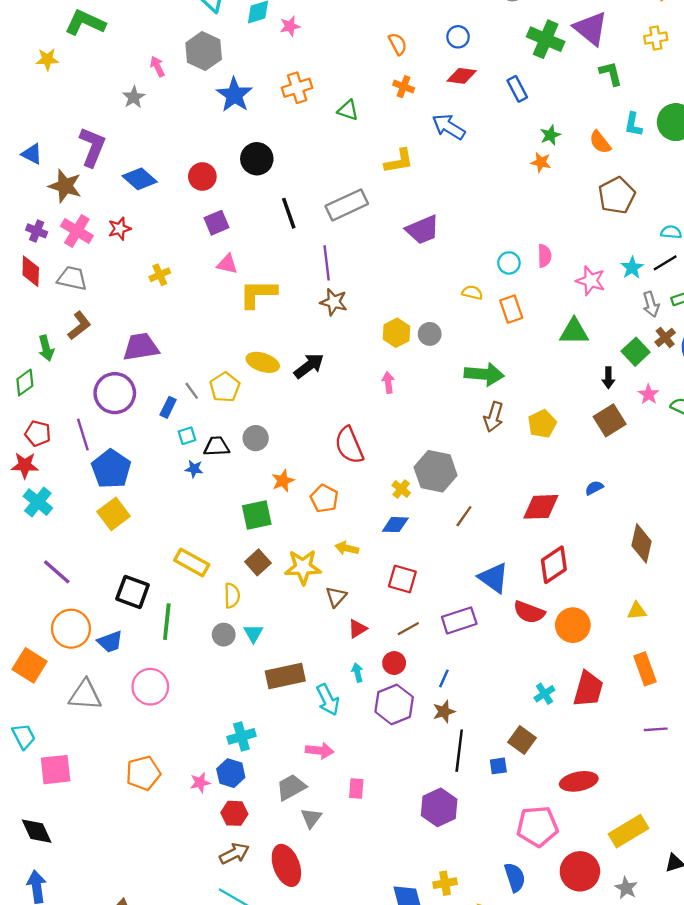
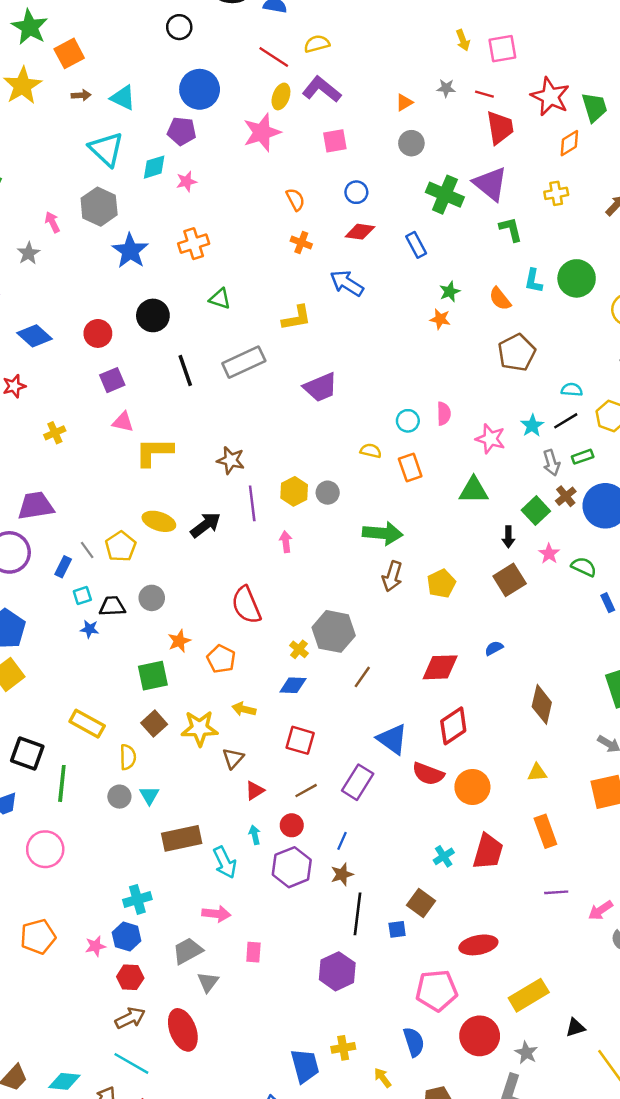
green triangle: (348, 110) -> (220, 299), moved
purple line: (327, 263) -> (252, 503), moved
purple rectangle: (459, 620) -> (358, 782), turned -40

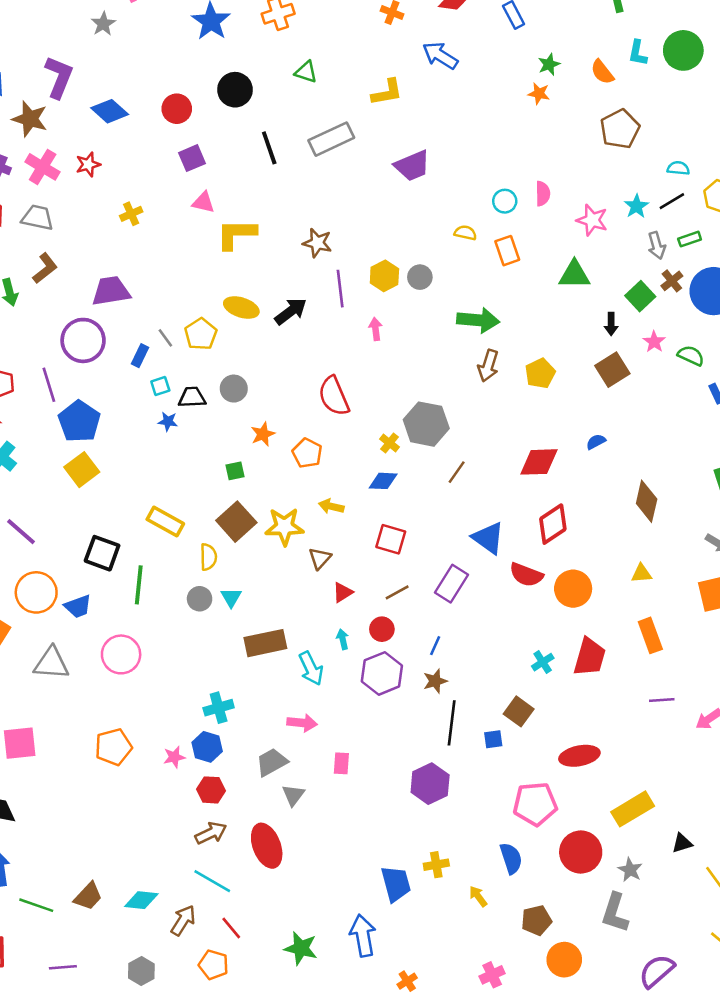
green square: (153, 676) -> (235, 471), size x0.6
brown square: (154, 724) -> (236, 522), size x1.4

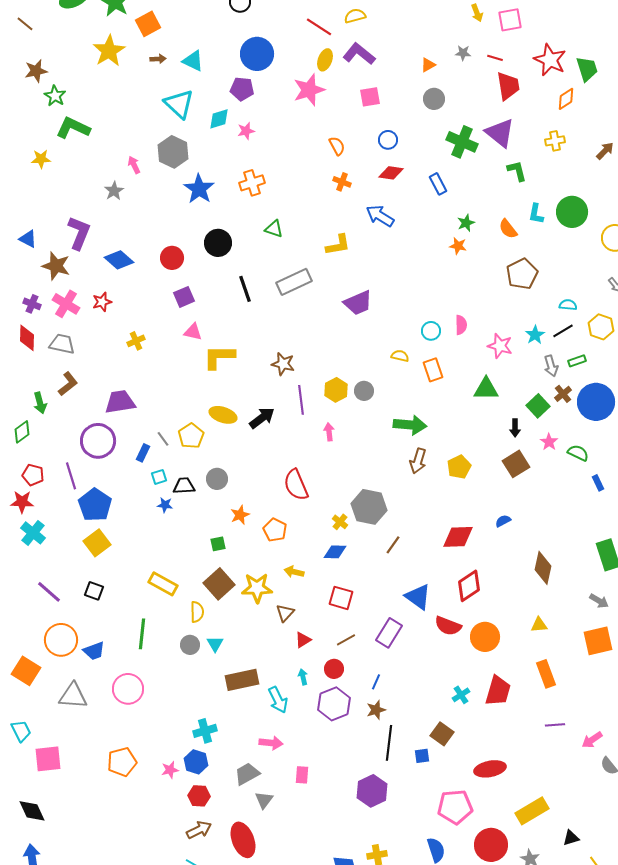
black square: (102, 553) -> (94, 591), moved, size x0.7

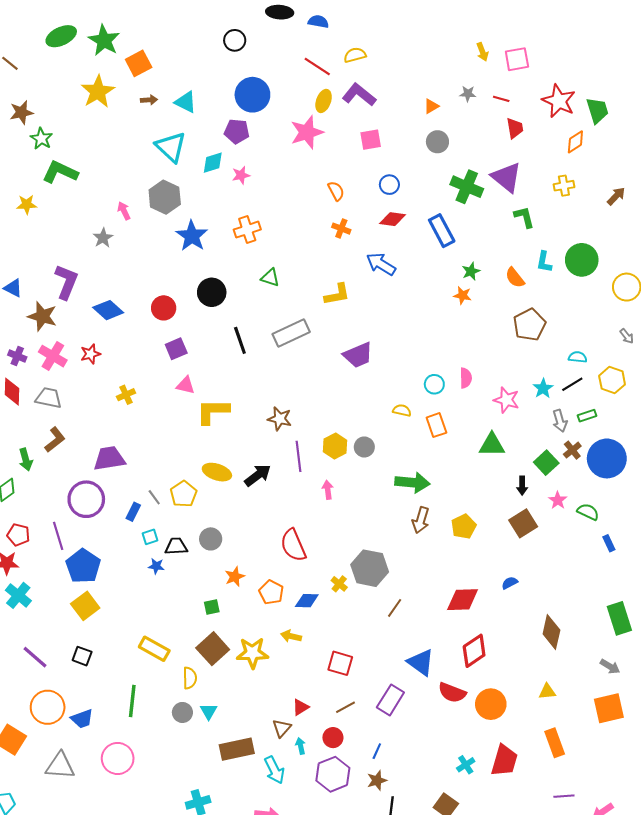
red trapezoid: (508, 86) -> (515, 128), size x0.7
blue rectangle: (438, 184) -> (442, 231), size x1.4
blue diamond: (335, 552) -> (307, 601), moved
brown triangle: (285, 613) -> (282, 728), moved

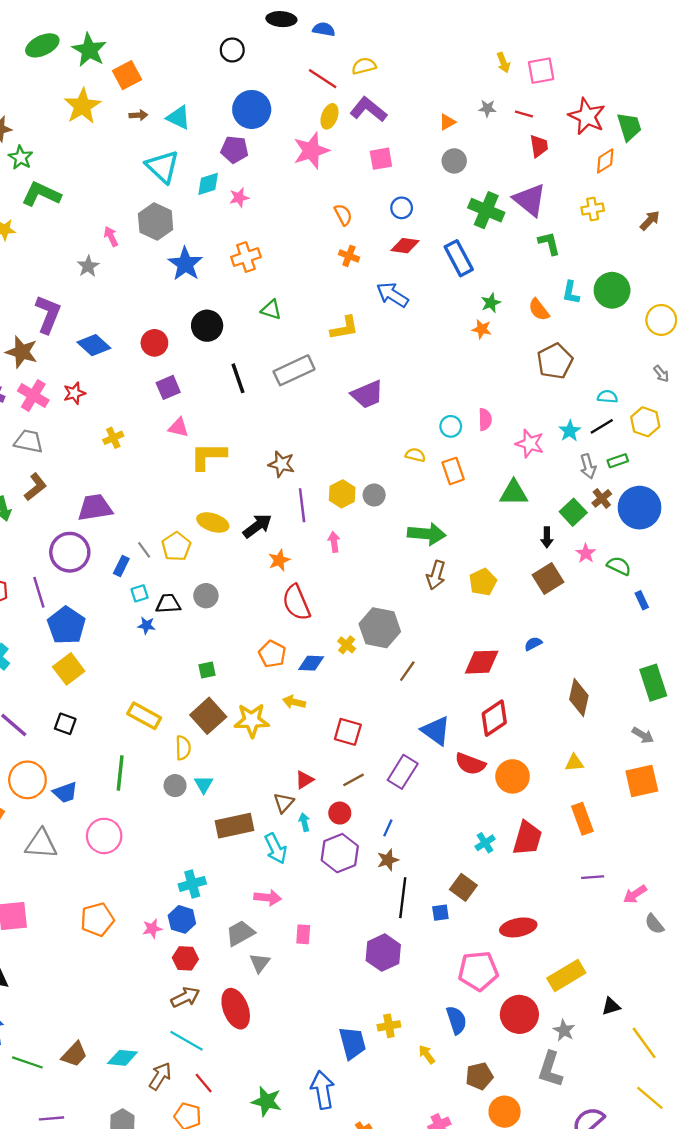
orange star: (235, 577) -> (279, 560), moved

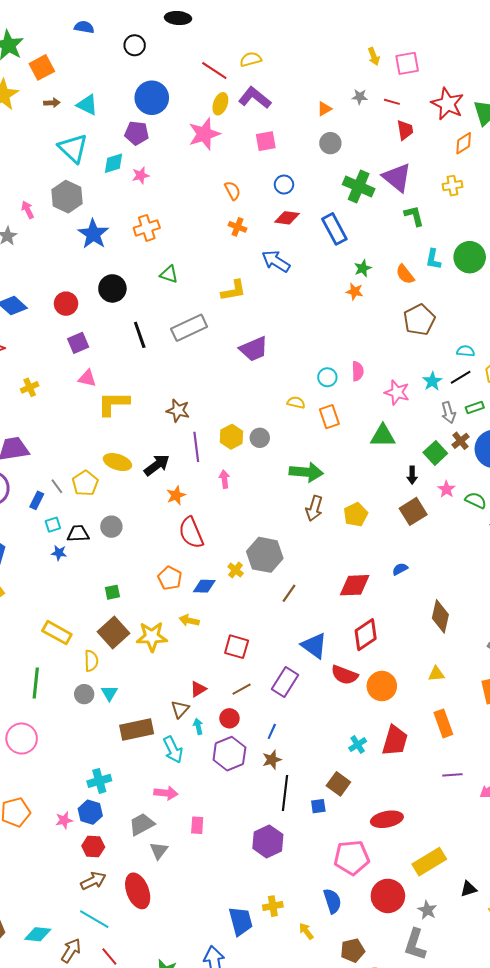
blue semicircle: (324, 29) -> (84, 27), moved

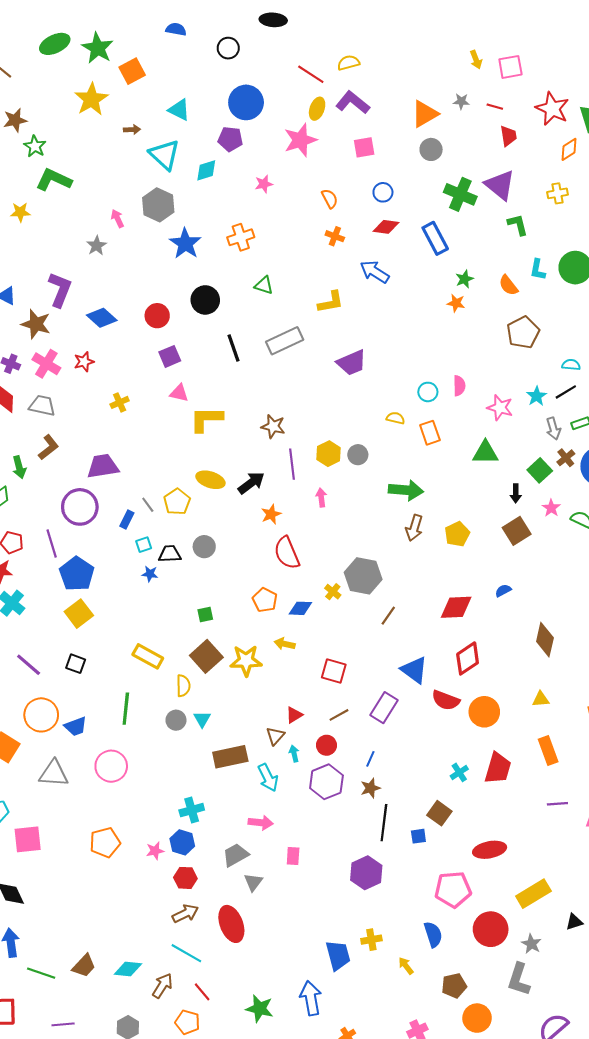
brown arrow: (52, 103) -> (132, 130), moved
orange triangle: (324, 109) -> (425, 114), size x1.8
pink star: (141, 175) -> (264, 184), moved

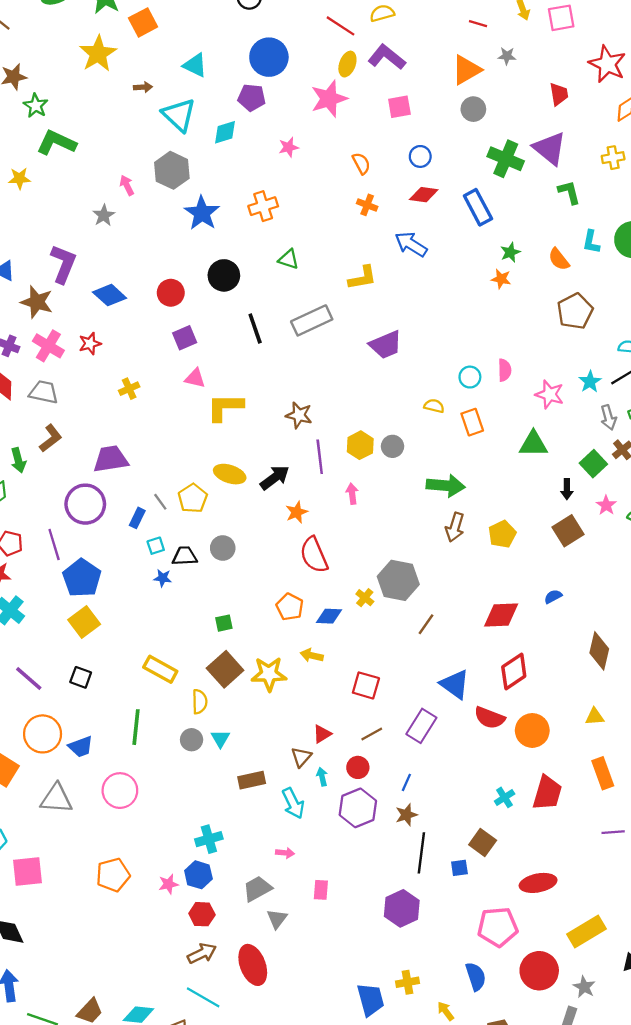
red line: (495, 107) -> (478, 24), moved
brown rectangle: (230, 757) -> (252, 780), size x0.7
pink arrow: (261, 823) -> (285, 853), size x0.7

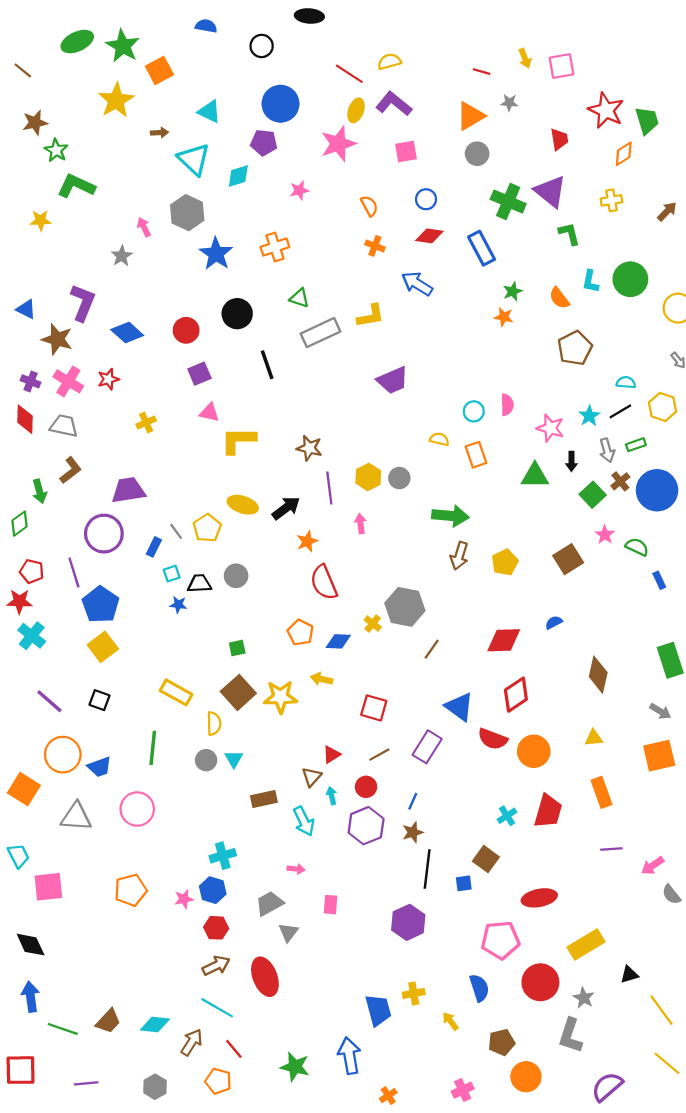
gray rectangle: (312, 320) -> (320, 333), moved
black arrow: (567, 489) -> (571, 461), moved

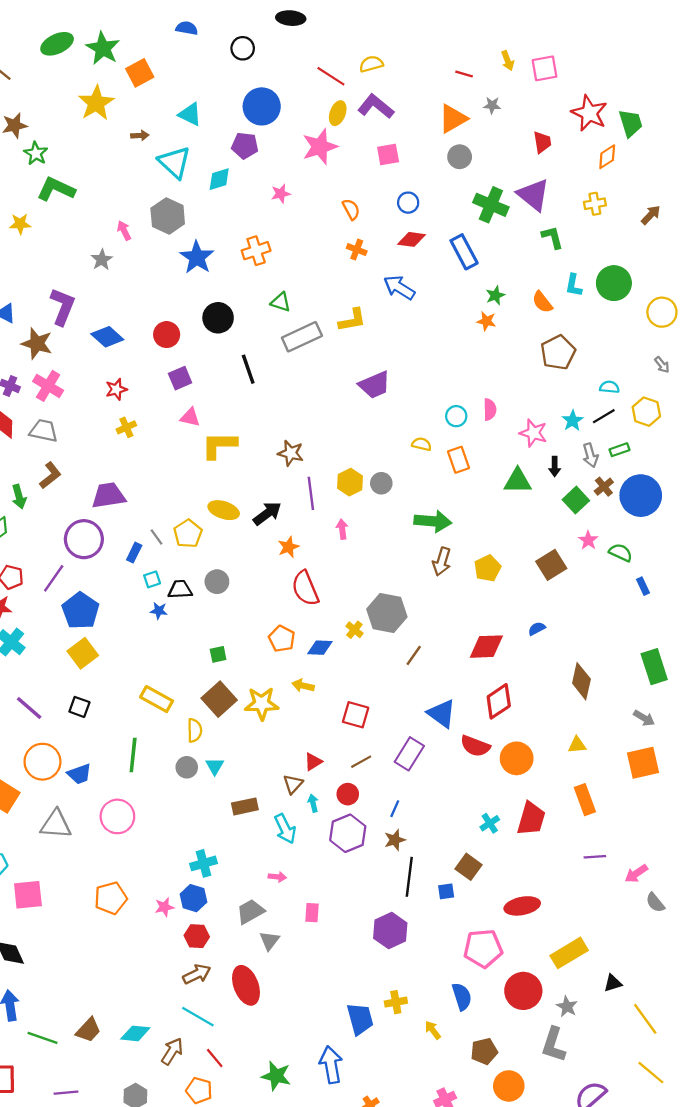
red star: (108, 379) -> (116, 389), moved
purple line: (74, 572) -> (54, 578), turned 52

